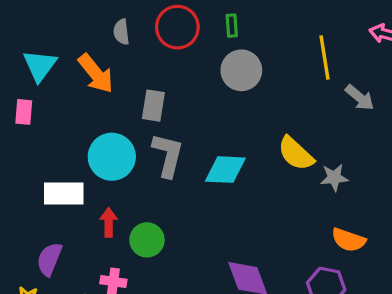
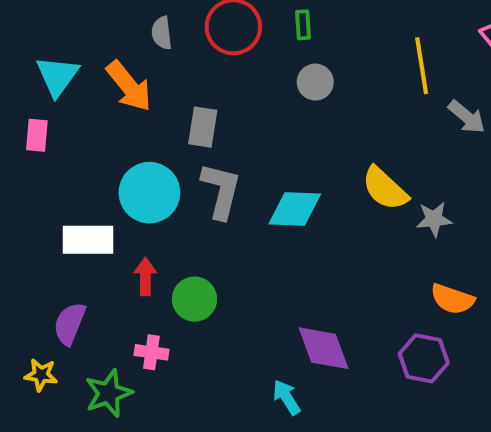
gray circle: (241, 70) -> (315, 82), size x0.7

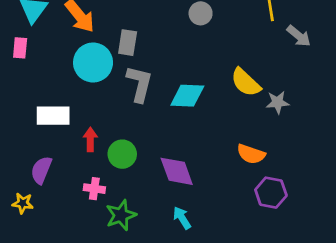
cyan circle: (149, 193) -> (93, 63), moved
orange semicircle: (452, 299) -> (251, 154), moved
purple diamond: (323, 348) -> (177, 171), moved
green star: (108, 393) -> (121, 215), moved

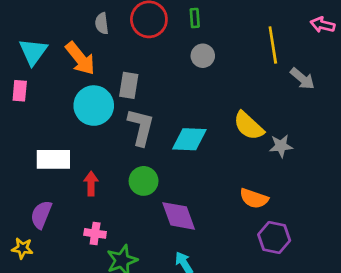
green circle: (122, 154) -> (144, 181), moved

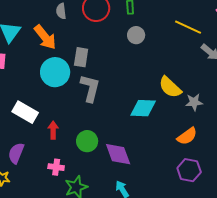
yellow line: (273, 45) -> (188, 27), turned -56
cyan diamond: (189, 139) -> (143, 108), moved
white rectangle: (53, 159) -> (25, 112), turned 30
green circle: (144, 181) -> (87, 141), moved
orange semicircle: (254, 198) -> (187, 136), moved, turned -55

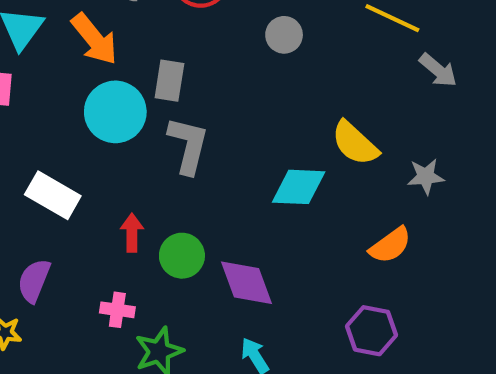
gray star: (194, 102) -> (426, 177), moved
red arrow: (53, 130) -> (132, 233), moved
purple hexagon: (189, 170) -> (372, 331), moved

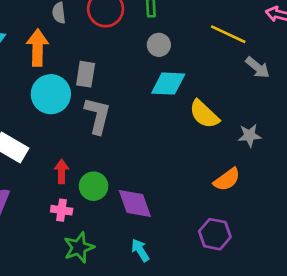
orange arrow: (94, 39) -> (38, 48), turned -140
cyan diamond: (299, 187) -> (168, 84), moved
pink cross: (117, 310) -> (62, 210), moved

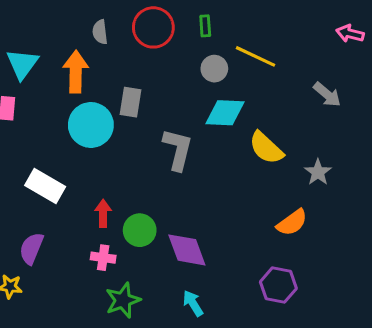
yellow line: (228, 34) -> (255, 56), moved
gray L-shape: (98, 116) -> (178, 149), moved
gray star: (250, 136) -> (318, 172), turned -30

